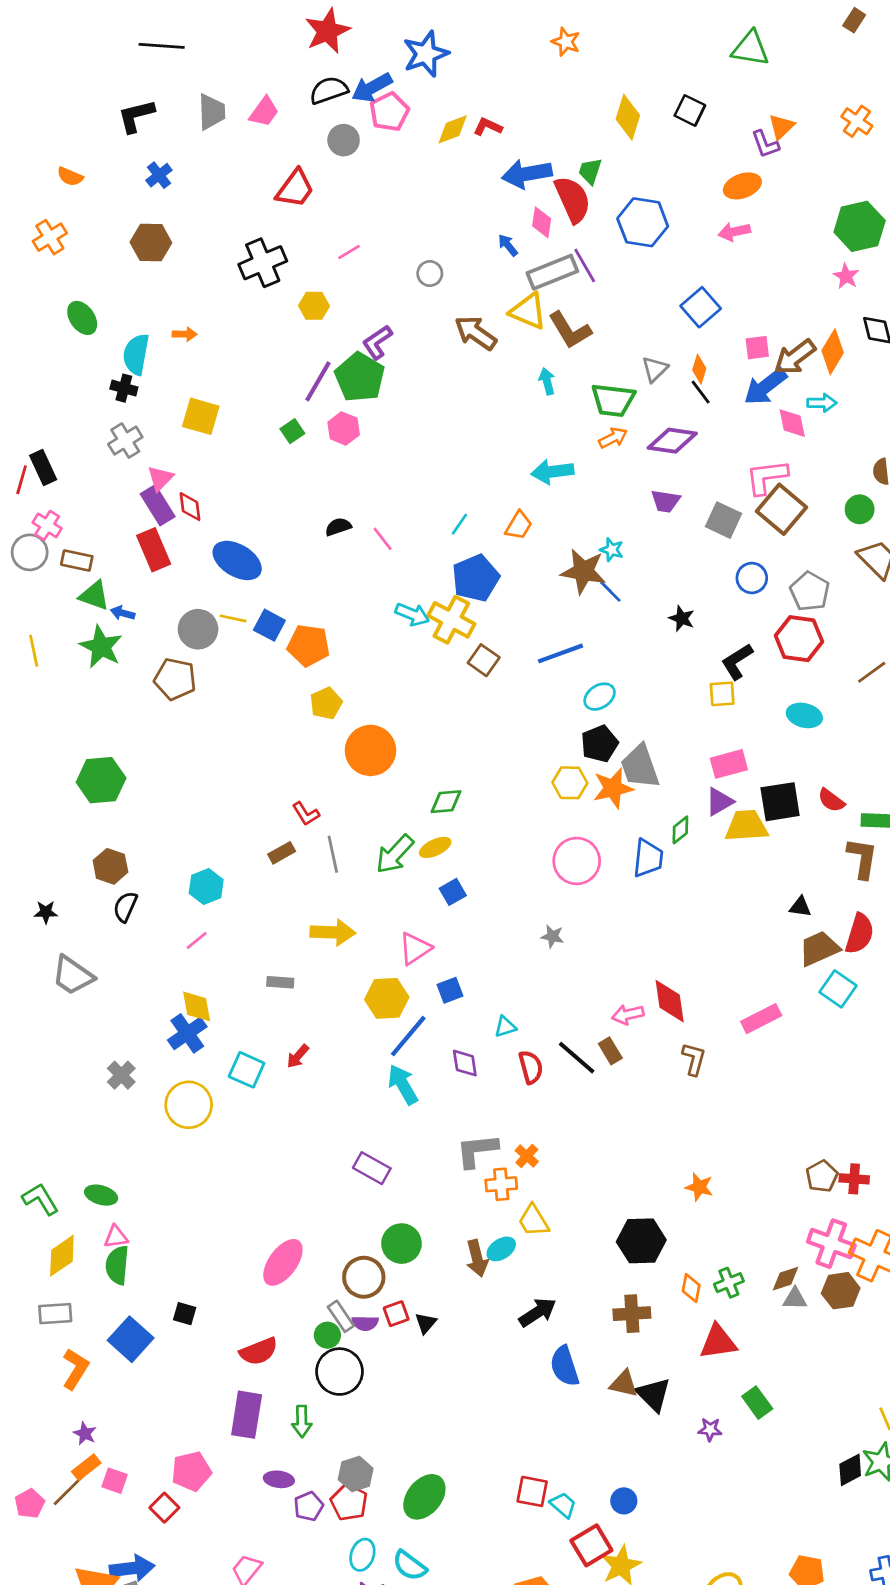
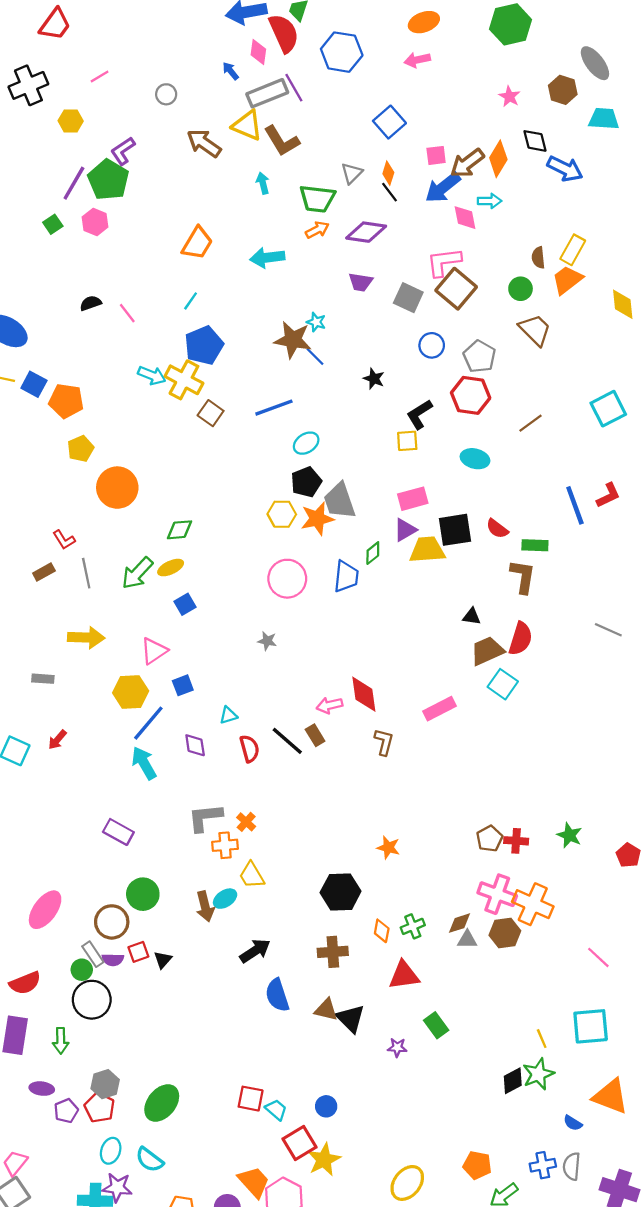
green hexagon: (860, 226) -> (511, 24), moved
orange trapezoid: (519, 525) -> (197, 243), moved, size x1.4

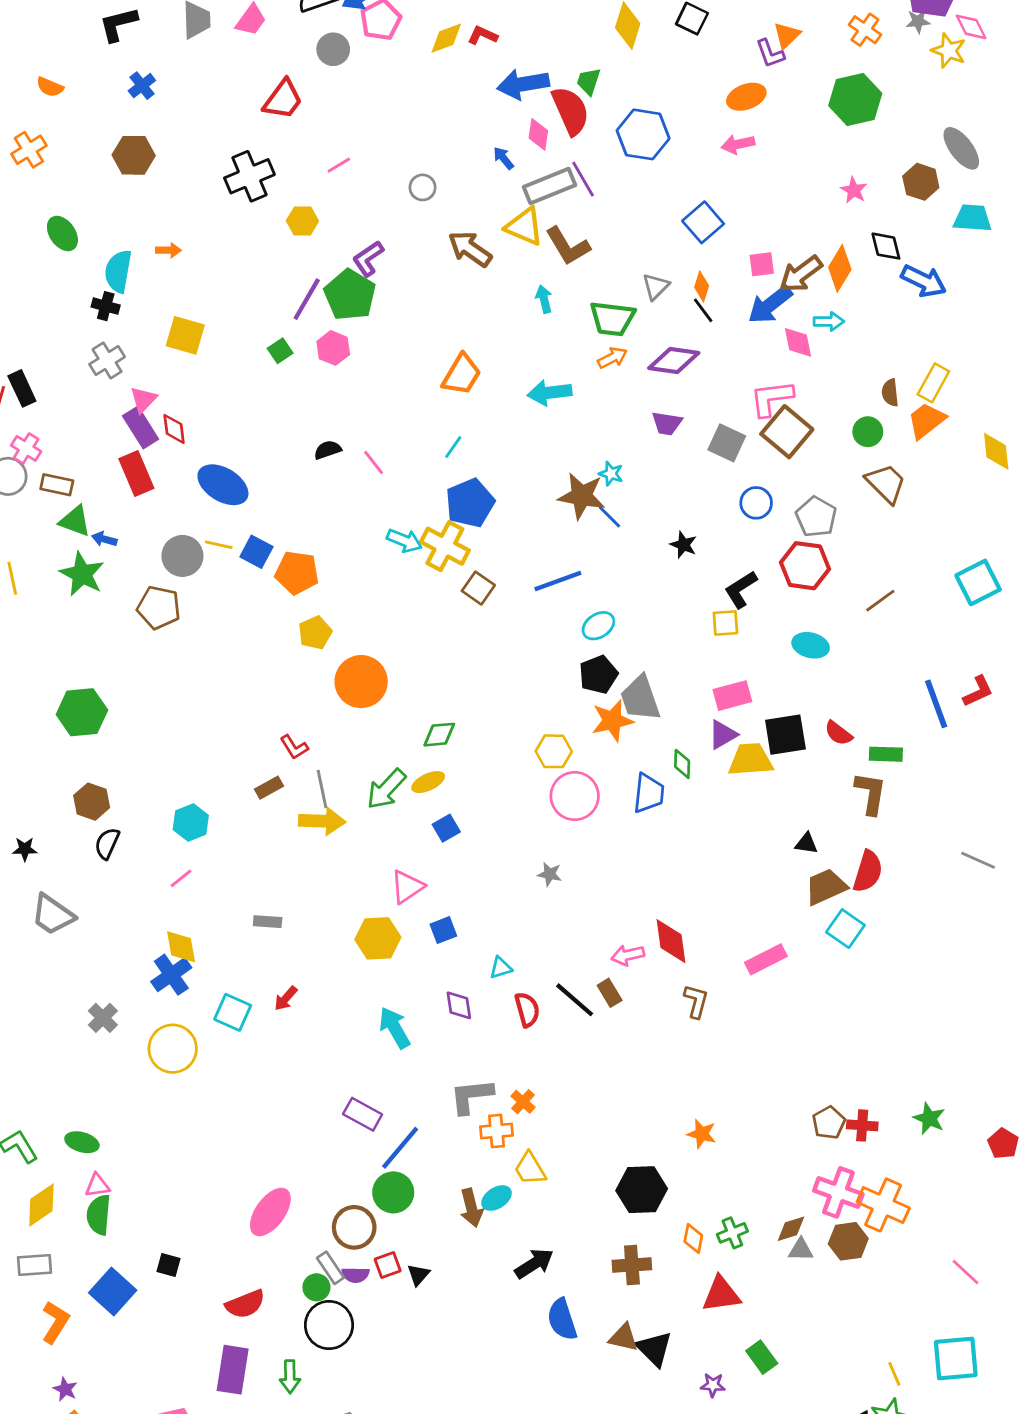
yellow hexagon: (282, 514) -> (554, 751), moved
green diamond: (373, 553) -> (682, 764), turned -50
yellow arrow: (86, 638) -> (322, 821), moved
blue line: (148, 723) -> (400, 1148), moved

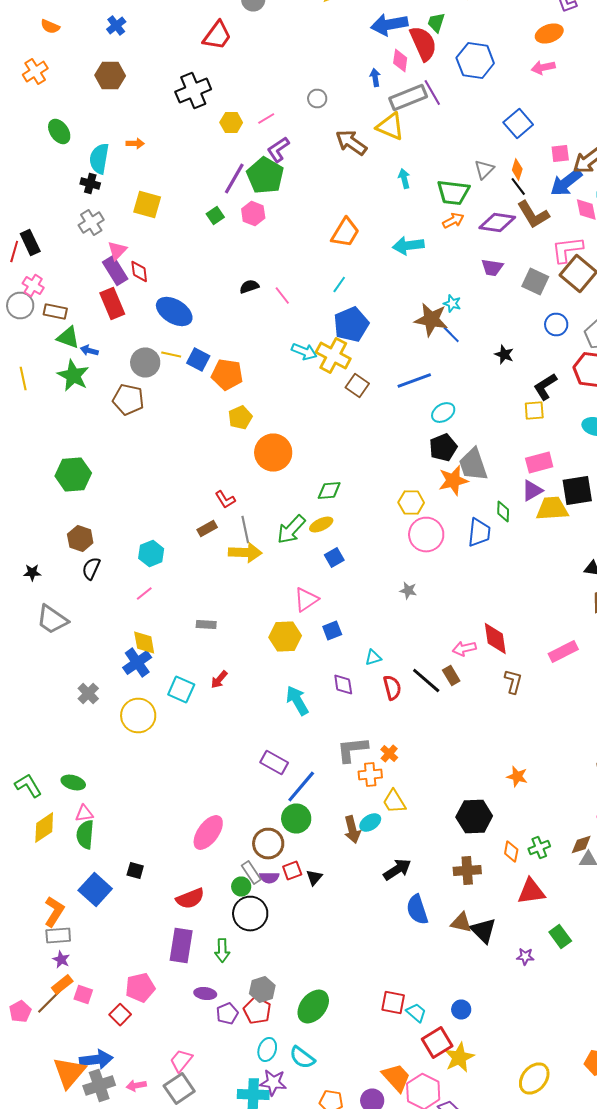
blue arrow: (503, 158) -> (375, 78), turned 30
pink line: (339, 165) -> (266, 118), moved
brown L-shape: (568, 246) -> (533, 214), moved
gray rectangle: (34, 1265) -> (58, 936), moved

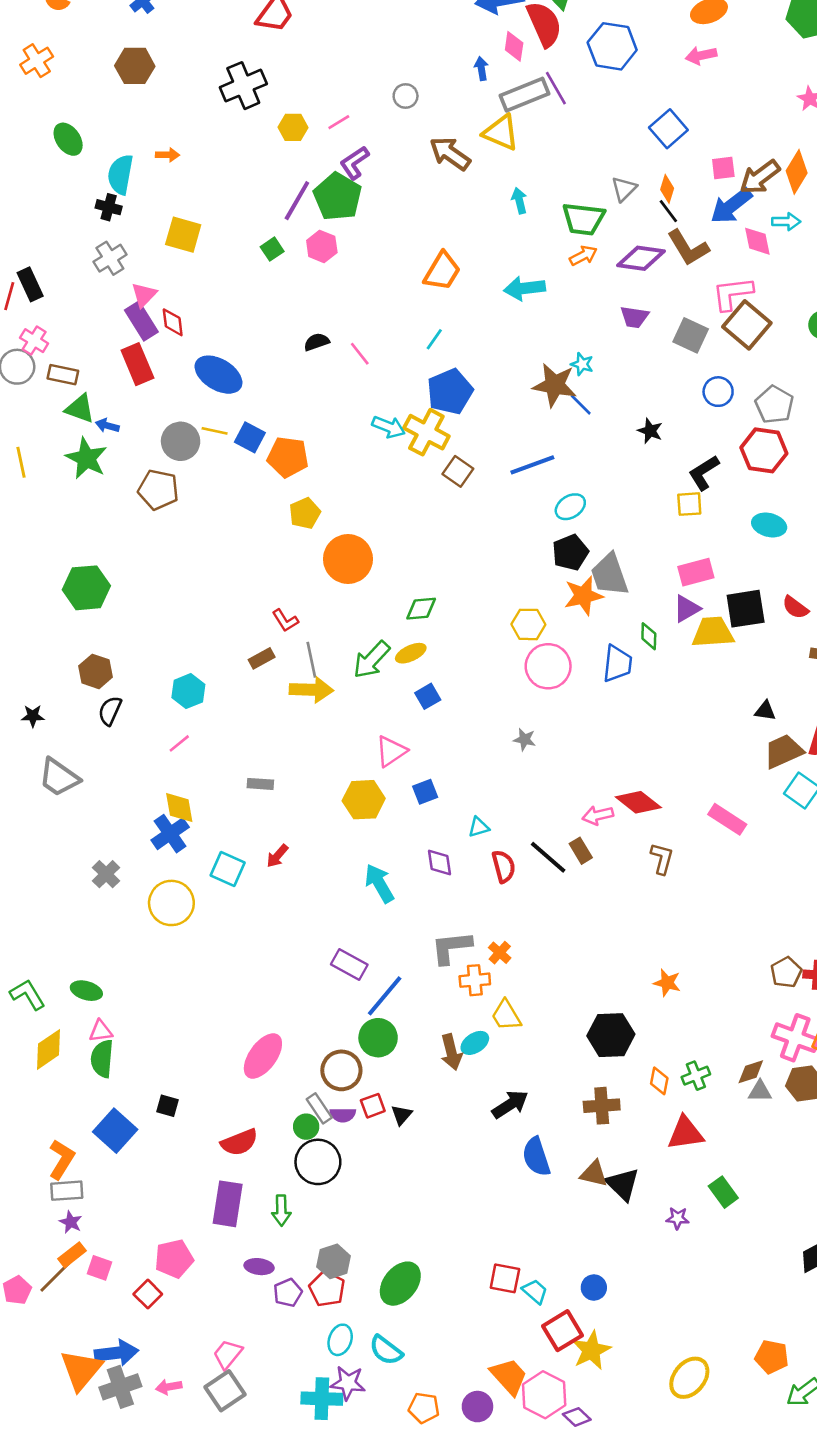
red diamond: (495, 638) -> (638, 802), turned -44
pink rectangle: (563, 652) -> (727, 819), turned 60

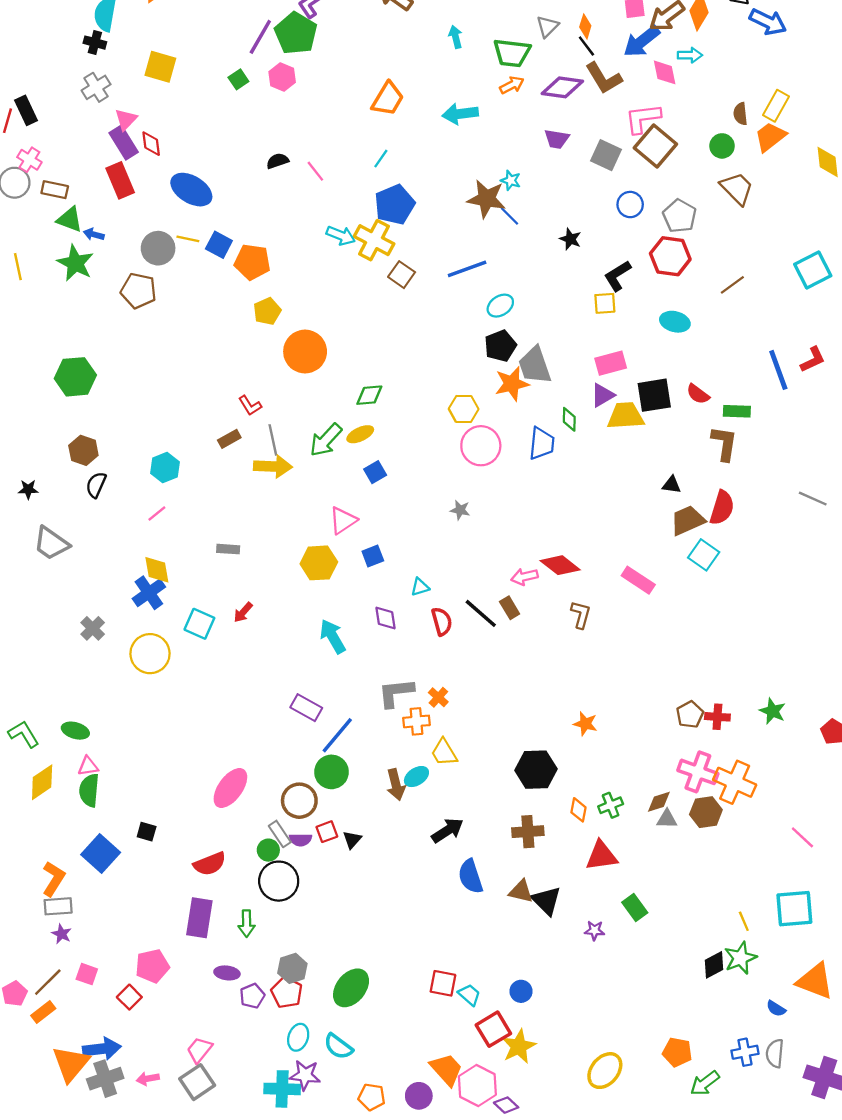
orange rectangle: (72, 1255) -> (43, 1012), moved

